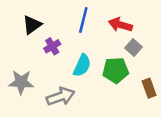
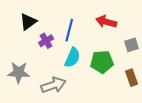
blue line: (83, 20) -> (69, 30), moved
gray square: (134, 47) -> (131, 45), moved, turned 32

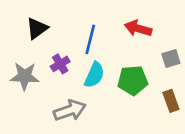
purple cross: (46, 41) -> (60, 64), moved
gray star: (19, 72) -> (25, 76), moved

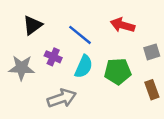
blue line: (90, 39) -> (80, 35), turned -65
purple cross: (60, 64) -> (53, 57), turned -35

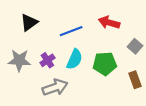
blue line: (80, 35) -> (71, 31), turned -60
gray square: (152, 52) -> (135, 46), turned -32
purple cross: (53, 57) -> (47, 60), moved, turned 32

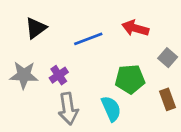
cyan semicircle: (74, 59) -> (111, 109), moved, turned -48
gray arrow: (55, 87) -> (68, 109), turned 100

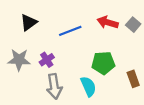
gray square: (168, 58) -> (133, 25), moved

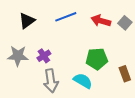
blue line: (70, 31) -> (66, 17), moved
cyan semicircle: (88, 86) -> (83, 81), turned -36

